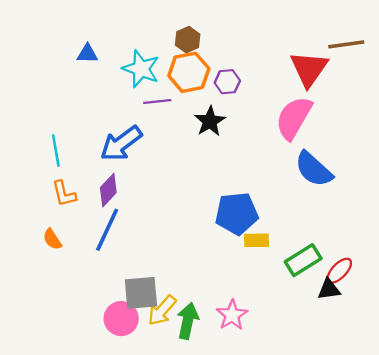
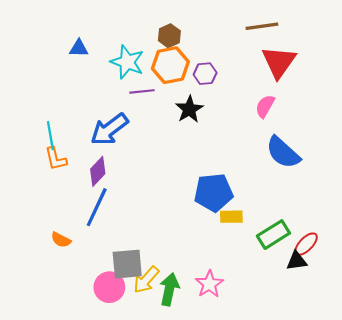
brown line: (346, 44) -> (262, 26), moved
pink semicircle: (294, 118) -> (265, 106), size x0.6
orange L-shape: (64, 194) -> (56, 159), moved
orange semicircle: (52, 239) -> (61, 240), moved, turned -30

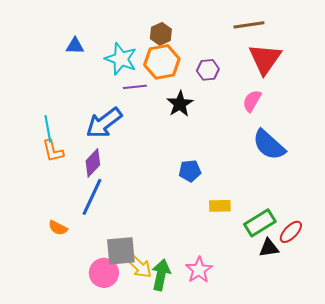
purple hexagon: (205, 74) -> (208, 70), moved
blue pentagon: (214, 192) -> (190, 171), moved, size x0.6
black triangle: (297, 261) -> (269, 248), moved
yellow arrow: (146, 280) -> (139, 266), turned -88

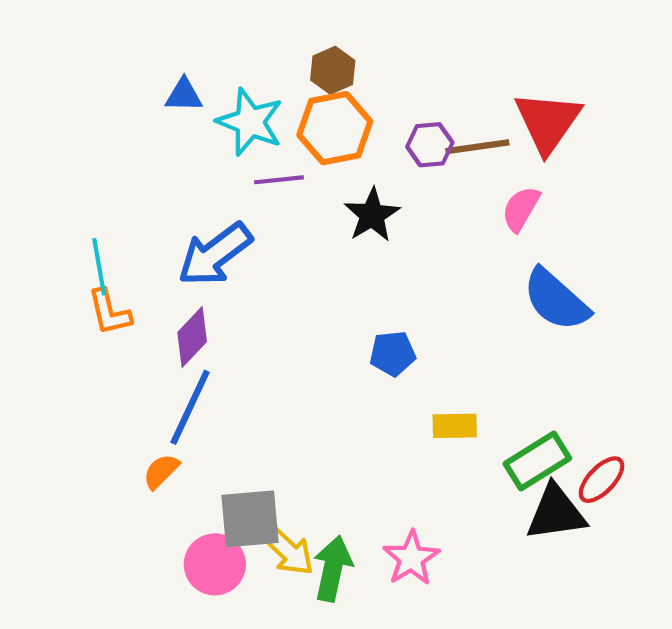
brown line: (249, 25) -> (477, 147), moved
blue triangle: (75, 46) -> (184, 95), moved
orange semicircle: (58, 228) -> (161, 471), moved, turned 108
black triangle: (269, 248) -> (556, 513), size x1.5

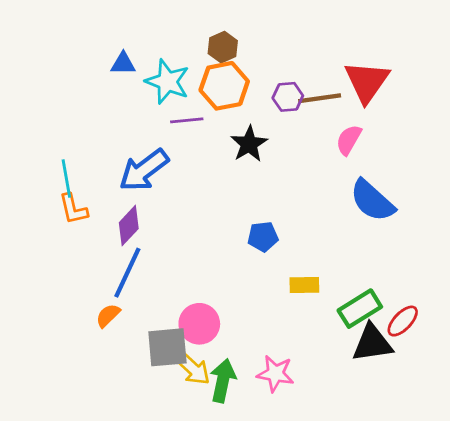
pink star: (411, 558) -> (275, 374), turned -30
pink circle: (215, 564) -> (199, 324), moved

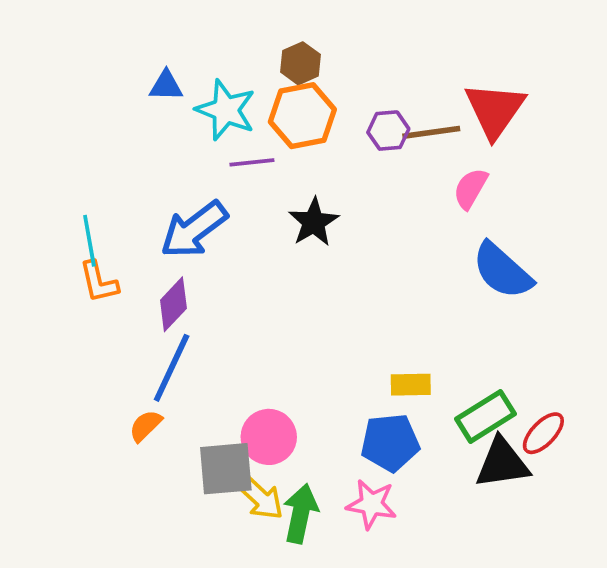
black star: (249, 144) -> (314, 222), moved
blue pentagon: (263, 237) -> (390, 443), moved, size x1.4

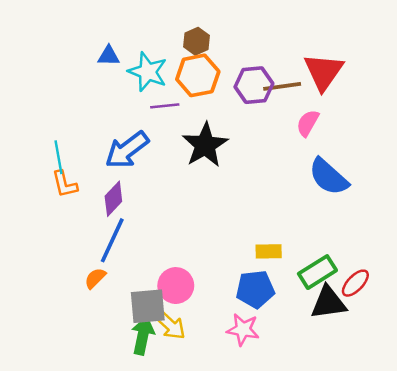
purple hexagon: (388, 131) -> (254, 85), size x1.4
black star: (314, 222) -> (205, 145), size x1.4
green arrow: (301, 514) -> (143, 336), moved

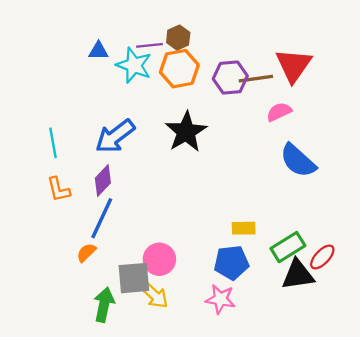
purple line: (165, 106) -> (149, 45), moved
pink semicircle: (308, 123) -> (279, 112), turned 35
orange L-shape: (65, 184) -> (59, 189), moved
green arrow: (143, 336) -> (104, 305), moved

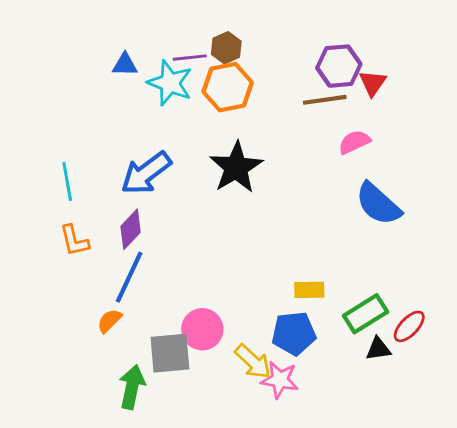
red triangle: (293, 65) -> (373, 83), size x0.6
purple hexagon: (230, 77) -> (339, 66), moved
black triangle: (298, 275) -> (378, 349), size x0.6
yellow arrow: (154, 295) -> (253, 362), moved

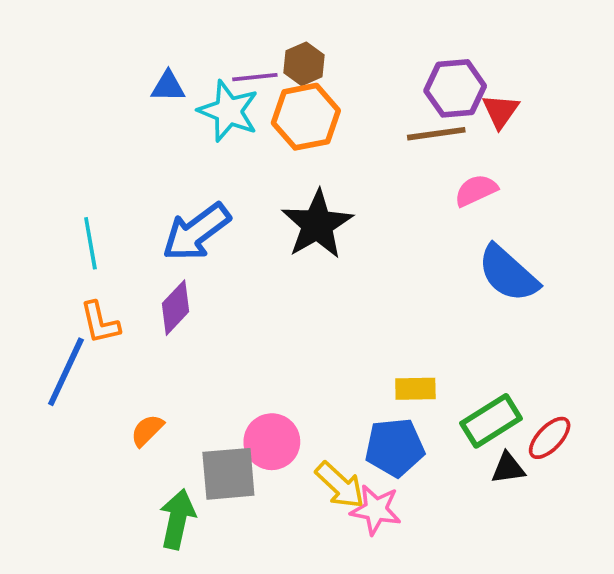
blue line: (129, 277) -> (66, 372), moved

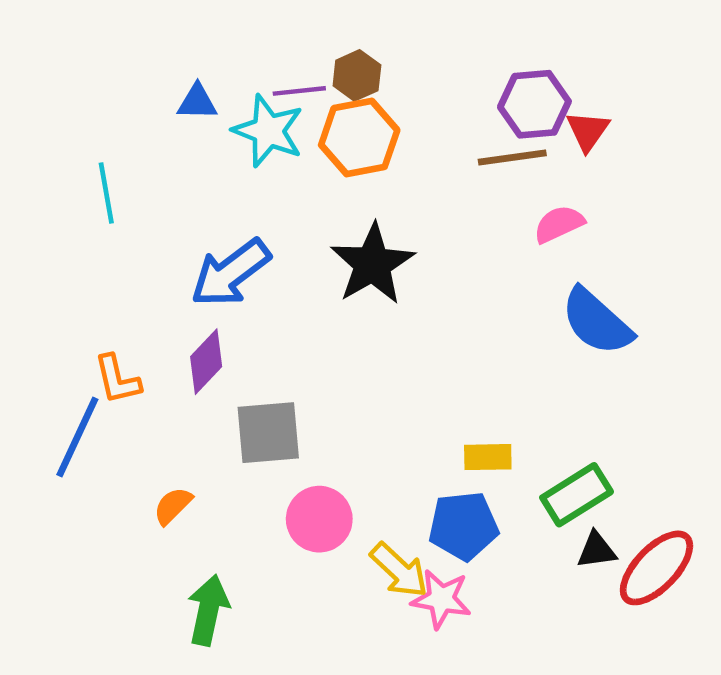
cyan line: (90, 243) -> (106, 193), moved
red ellipse: (550, 438) -> (656, 568), moved, size x1.5
gray square: (228, 474) -> (268, 433), moved

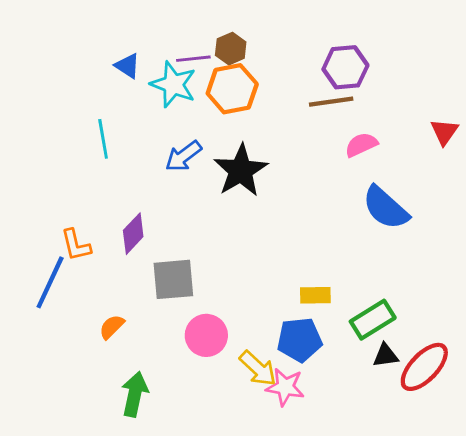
blue triangle: (197, 102) -> (127, 66), turned 32
red triangle: (588, 131) -> (444, 132), moved
cyan line: (106, 193) -> (103, 139), moved
blue arrow: (230, 273) -> (183, 156), moved, size x0.7

